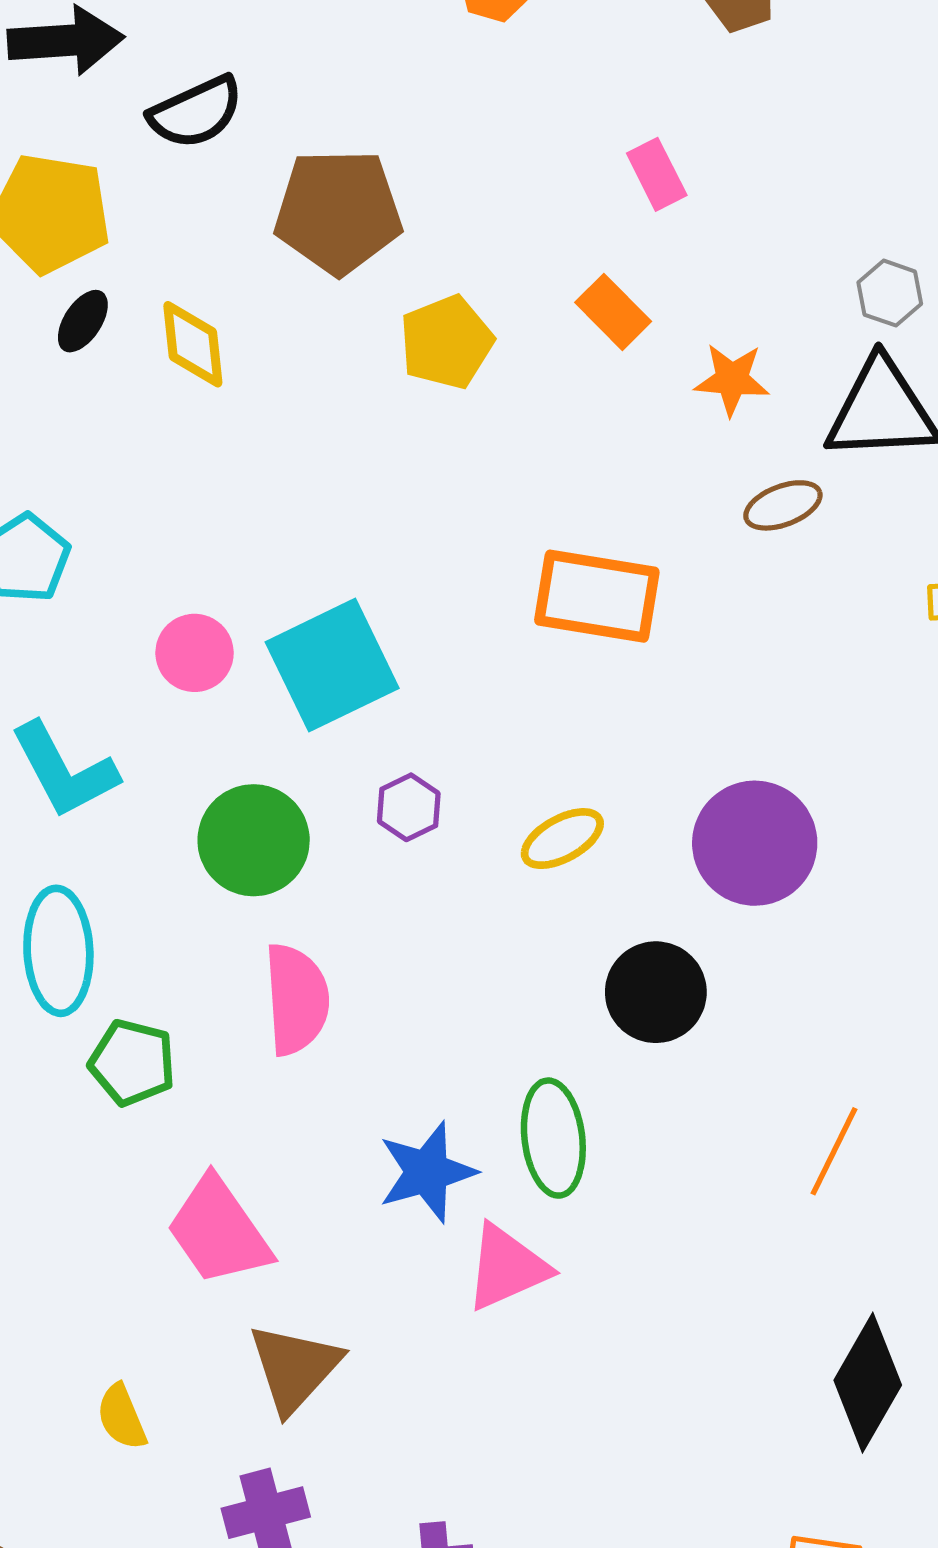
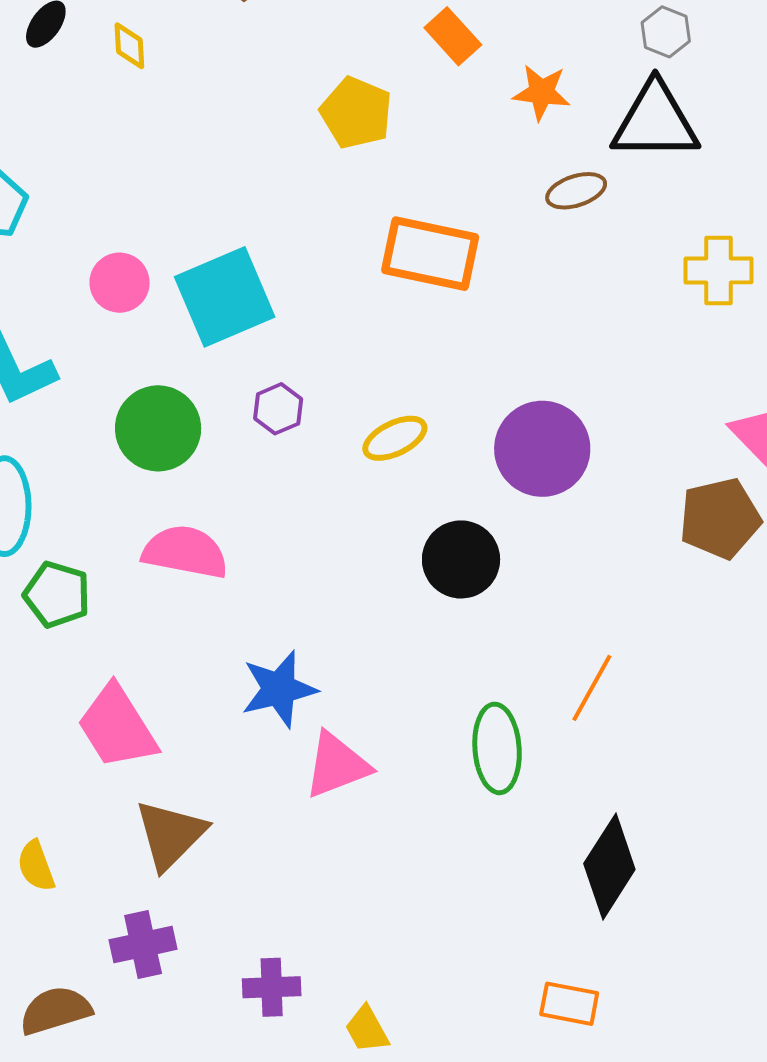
yellow pentagon: (446, 342) -> (356, 113), moved, turned -30
yellow diamond: (193, 344) -> (129, 46), size x0.7
pink semicircle: (296, 999) -> (185, 552), turned -78
green ellipse: (553, 1138) -> (497, 748), moved

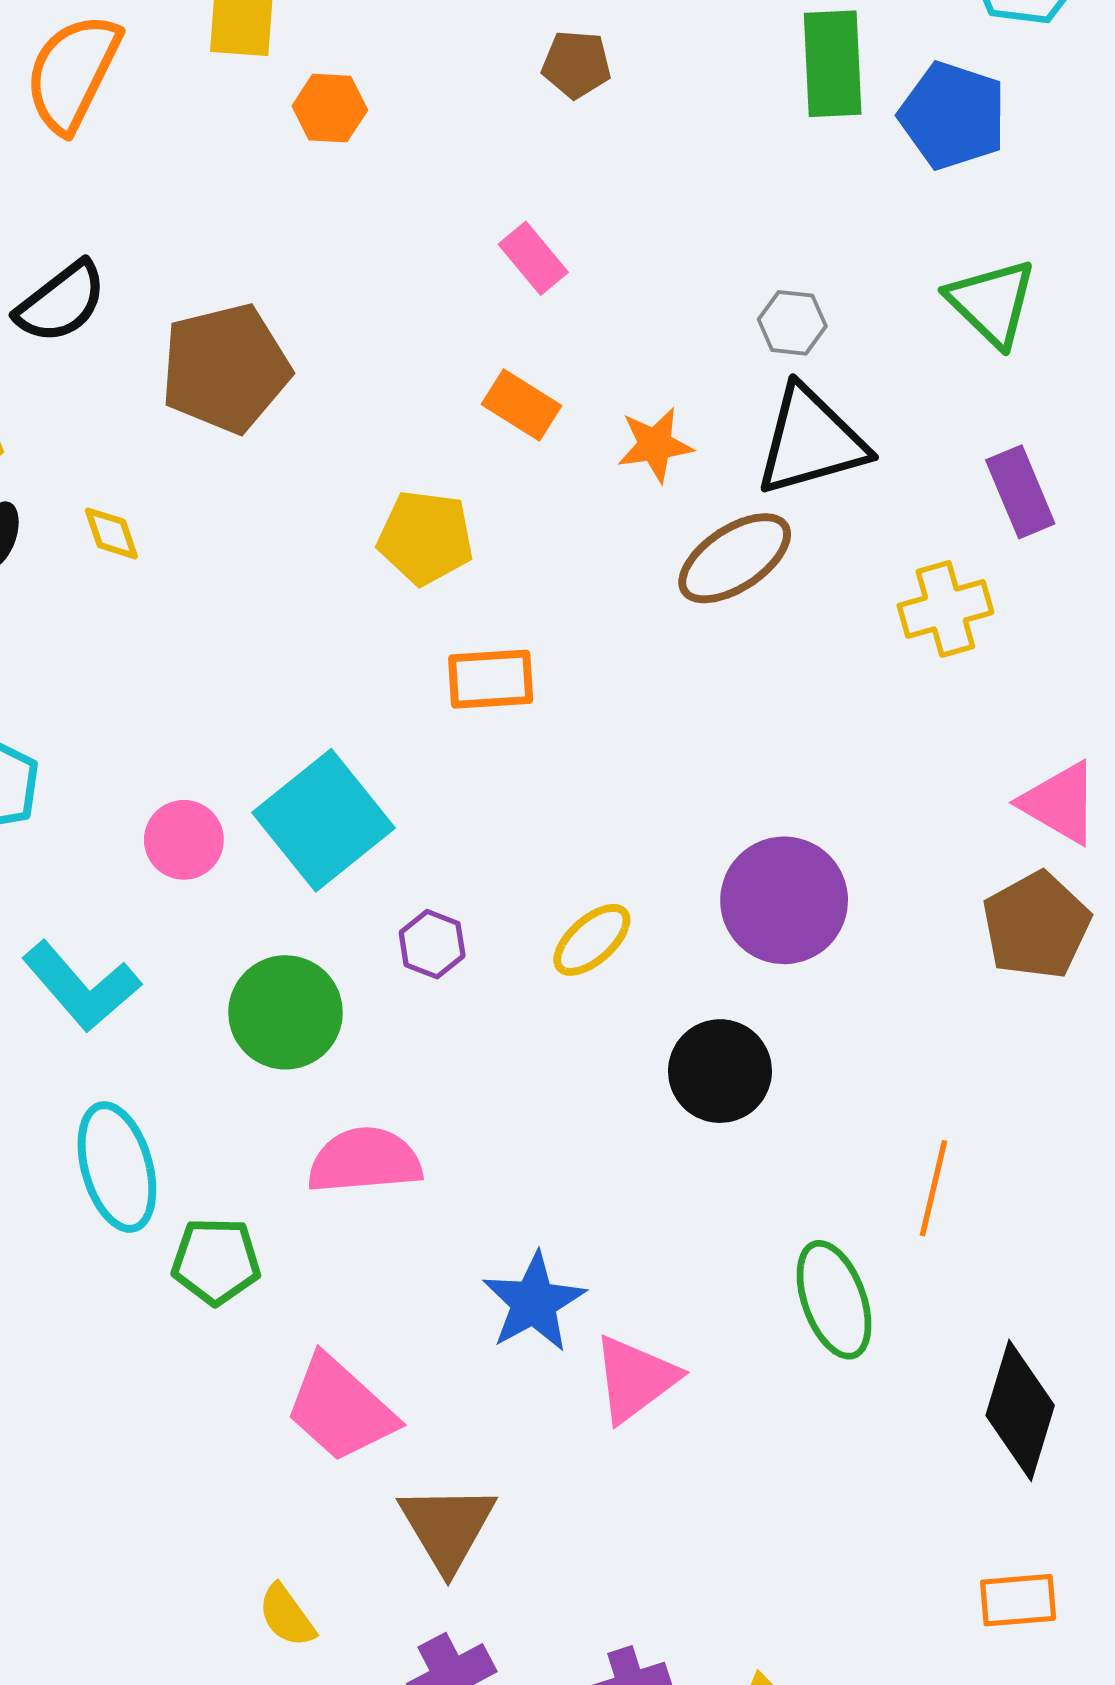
brown ellipse: (576, 191) -> (735, 558), size x1.5
orange rectangle: (430, 254) -> (491, 679), moved, size x0.7

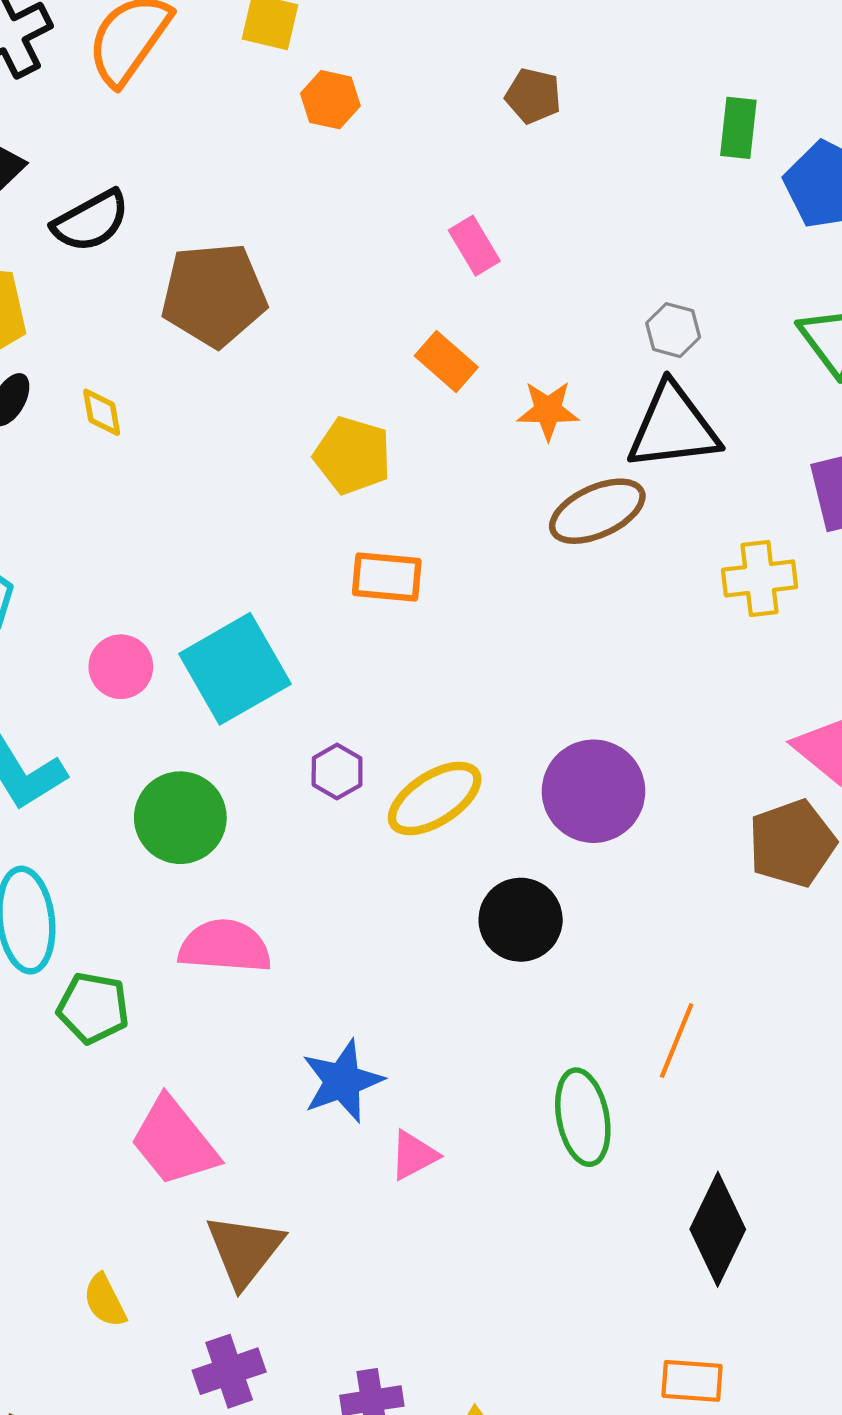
green rectangle: (833, 64) -> (738, 128), size x0.7
yellow ellipse: (592, 940) -> (435, 798), size x1.4
purple hexagon: (432, 944) -> (337, 771), moved
pink triangle: (635, 1379) -> (414, 1155), size x0.7

